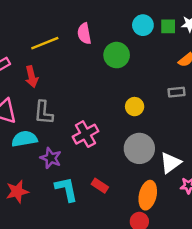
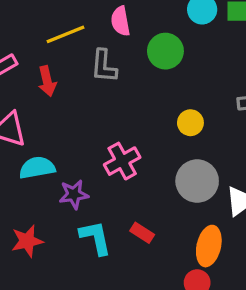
gray L-shape: (44, 113) -> (104, 66), moved
purple star: (51, 158) -> (74, 194), turned -30

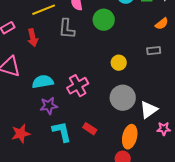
cyan semicircle: (37, 168) -> (43, 82), moved

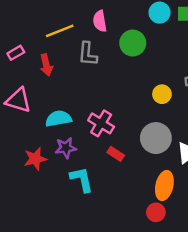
yellow circle: (119, 63) -> (162, 94), moved
pink cross: (78, 86) -> (101, 123), turned -30
red rectangle: (90, 129) -> (116, 154), moved
red star: (21, 134) -> (35, 159), moved

